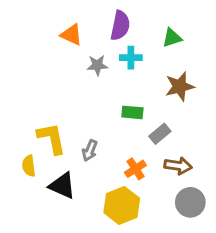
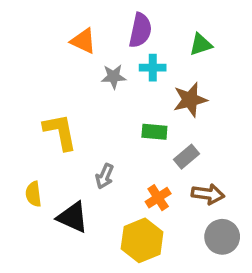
brown star: (180, 87) -> (190, 100), moved
yellow L-shape: (52, 138) -> (60, 132), moved

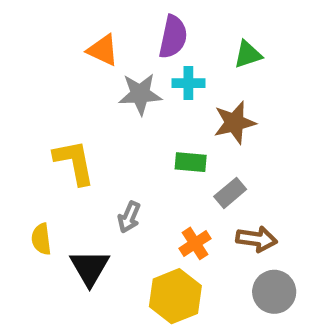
gray star: (114, 77) -> (140, 94), size x1.4
black triangle: (73, 217) -> (90, 268), turned 36

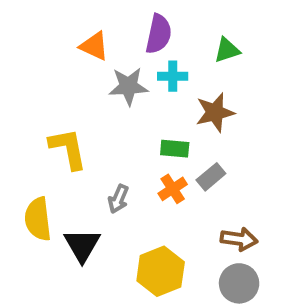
yellow semicircle: (41, 239) -> (38, 219), size x1.5
brown arrow: (257, 239) -> (239, 239), moved
orange cross: (195, 243) -> (173, 189), moved
gray circle: (274, 292) -> (239, 283), moved

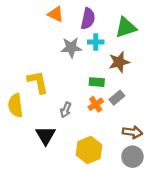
orange triangle: (94, 46) -> (56, 14), moved
green triangle: (227, 50) -> (126, 27), size x1.5
yellow semicircle: (38, 219) -> (16, 105), moved

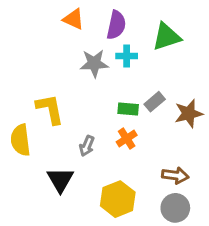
brown star: (119, 62) -> (189, 113), moved
gray rectangle: (117, 98) -> (155, 102), moved

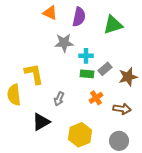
cyan cross: (127, 56) -> (86, 56), moved
orange cross: (127, 139) -> (96, 98), moved
brown arrow: (175, 175) -> (122, 109), moved
black triangle: (60, 180) -> (41, 122), turned 30

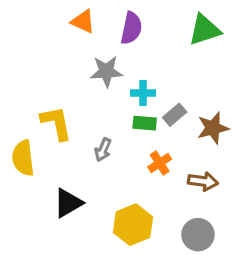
green triangle: (113, 25) -> (205, 30), moved
gray arrow: (59, 99) -> (103, 150), moved

